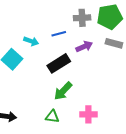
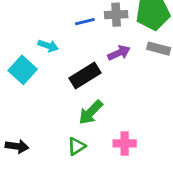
blue line: (59, 34) -> (85, 22), moved
green triangle: (52, 117) -> (76, 146), turned -40

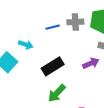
purple arrow: (119, 53) -> (91, 63), moved

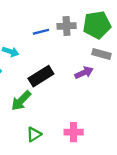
green arrow: (57, 93) -> (21, 101), moved

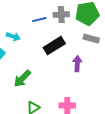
purple arrow: (84, 73) -> (77, 64), moved, turned -63
black rectangle: (41, 76) -> (54, 46), moved

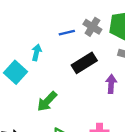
gray cross: (61, 15) -> (92, 27), turned 35
cyan arrow: (13, 37) -> (37, 52), turned -96

